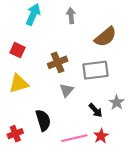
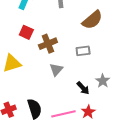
red square: (18, 50) -> (26, 32), moved
gray rectangle: (95, 70) -> (83, 51), size x0.6
black semicircle: (43, 120) -> (35, 109), moved

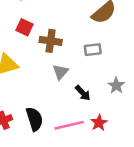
brown cross: (48, 44) -> (51, 41), turned 30
black arrow: (83, 88) -> (83, 93), moved

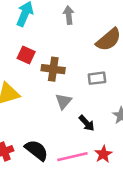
black semicircle: (34, 119) -> (36, 150), turned -35

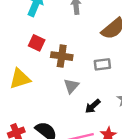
black arrow: (87, 123) -> (93, 106), turned 91

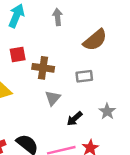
red square: (37, 43) -> (18, 54), turned -35

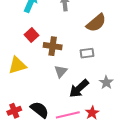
red square: (18, 54) -> (31, 35), turned -32
black arrow: (75, 119) -> (79, 89), size x1.5

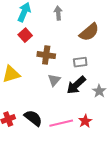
red square: (31, 35) -> (25, 35), moved
black arrow: (79, 89) -> (76, 85), moved

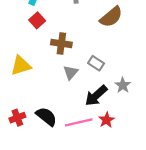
gray rectangle: (80, 62) -> (96, 63), moved, turned 40
black arrow: (76, 85) -> (96, 96), moved

